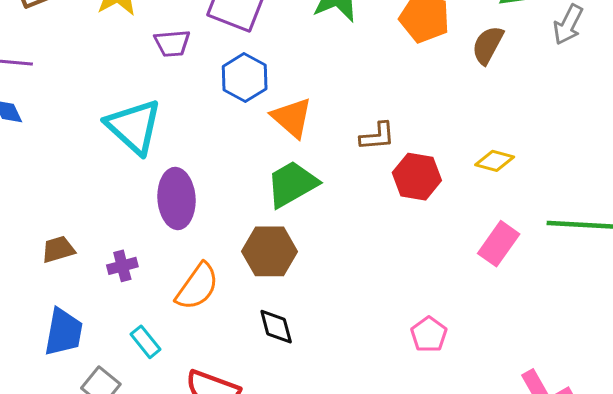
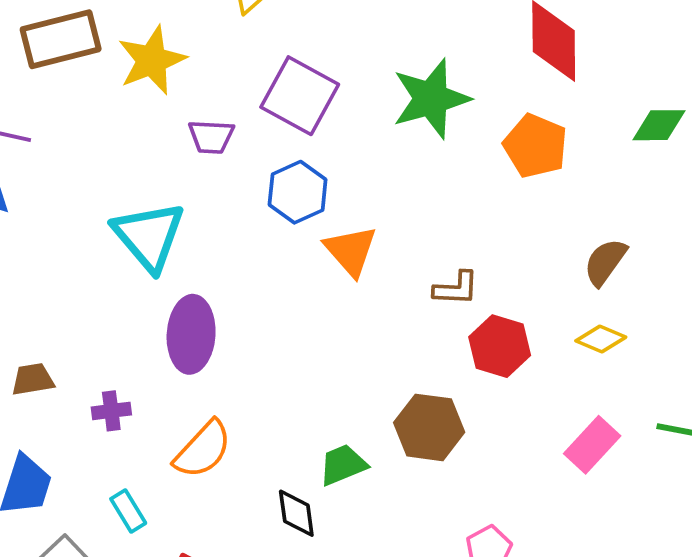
brown semicircle: (488, 45) -> (605, 262), moved
green trapezoid: (292, 184) -> (343, 465), moved, size x0.7
brown hexagon: (270, 251) -> (429, 427), moved

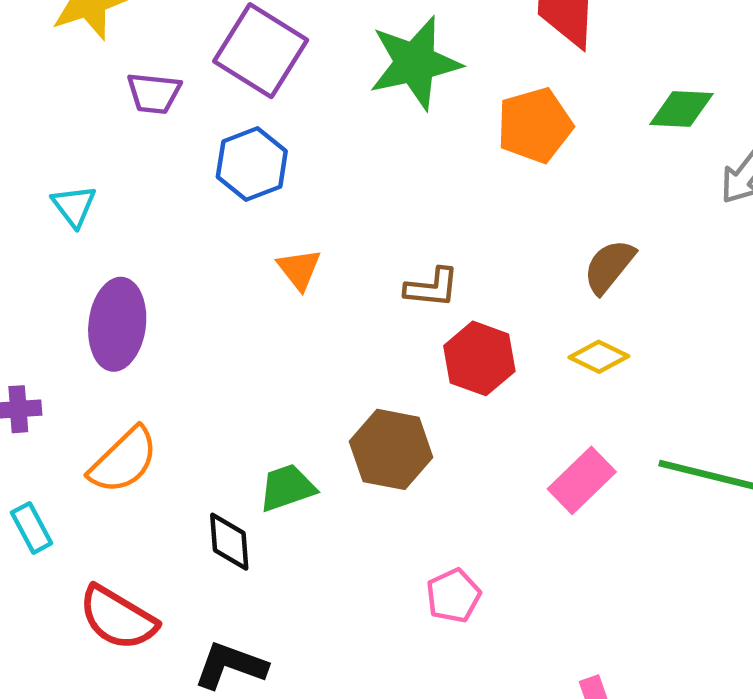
orange pentagon: (535, 146) -> (535, 125), turned 30
cyan triangle: (149, 236) -> (74, 206), size x0.5
orange triangle: (351, 251) -> (299, 269), moved, size x0.7

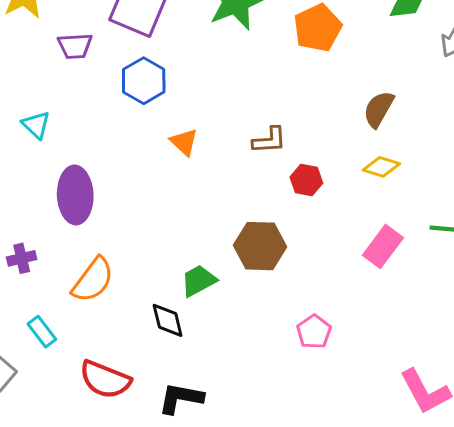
red hexagon: (479, 358) -> (306, 180), size x0.7

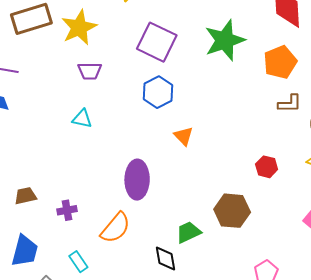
purple trapezoid: (75, 46) -> (90, 71), moved
cyan triangle: (36, 125) -> (82, 119), turned -35
brown L-shape: (269, 140) -> (290, 104), moved
purple ellipse: (75, 195) -> (137, 180), moved

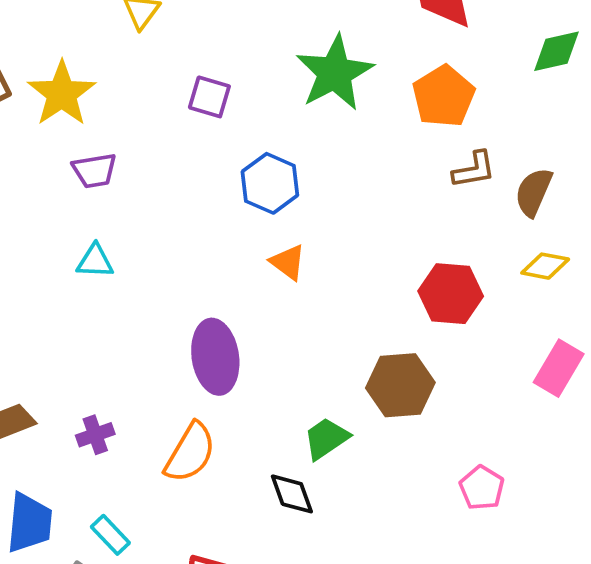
purple square: (157, 42) -> (209, 97), size x0.6
blue hexagon: (158, 92) -> (270, 183), moved
red hexagon: (267, 167) -> (451, 294), size x1.5
cyan rectangle: (78, 262) -> (110, 535), moved

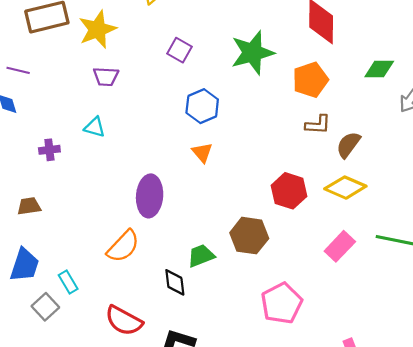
yellow diamond: (545, 266) -> (345, 188), size x1.5
purple cross: (95, 435) -> (49, 150), moved
pink pentagon: (482, 488) -> (282, 303), size x1.6

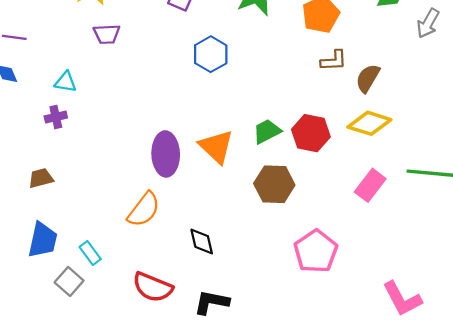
cyan triangle: (95, 127) -> (66, 82), moved
orange triangle: (202, 152) -> (216, 147), moved, size x1.6
green trapezoid: (201, 256) -> (267, 131), moved

